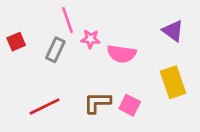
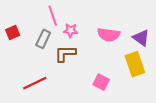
purple triangle: (173, 31) -> (141, 38), moved
pink semicircle: (122, 54) -> (109, 35), moved
brown L-shape: (97, 103) -> (65, 54), moved

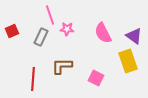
pink semicircle: (109, 35) -> (103, 33), turned 55
brown L-shape: (65, 54) -> (62, 66), moved
red line: (35, 83) -> (33, 79), turned -60

